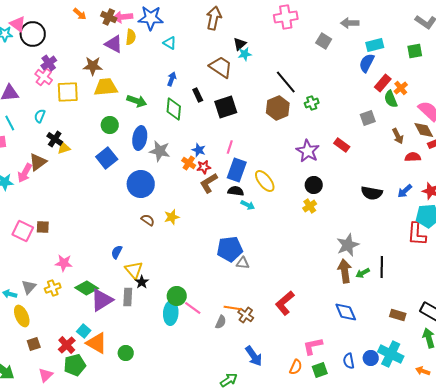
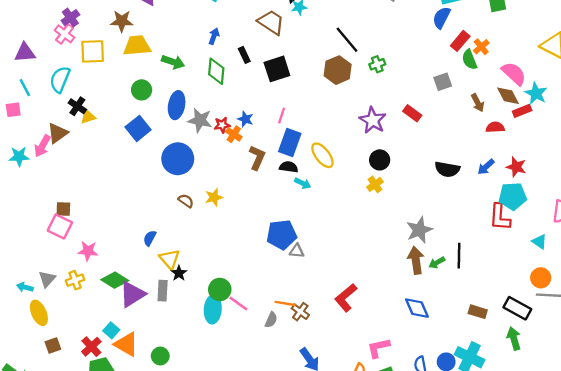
cyan semicircle: (40, 116) -> (60, 79), size x1.6
red star: (204, 167) -> (222, 125), moved
brown L-shape: (209, 183) -> (257, 158), turned 145
pink square: (23, 231) -> (60, 226), moved

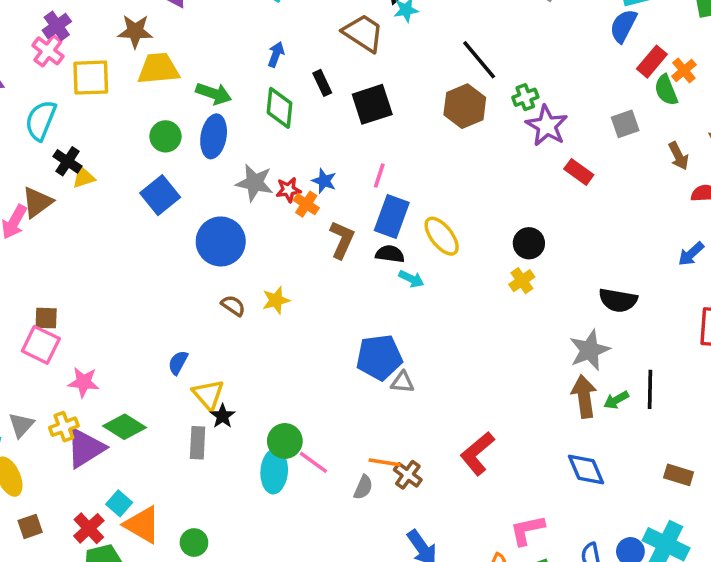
blue ellipse: (177, 105) -> (214, 136), moved
purple star: (373, 120) -> (547, 126), moved
black semicircle: (447, 169) -> (618, 300), moved
purple triangle: (132, 294) -> (85, 448), moved

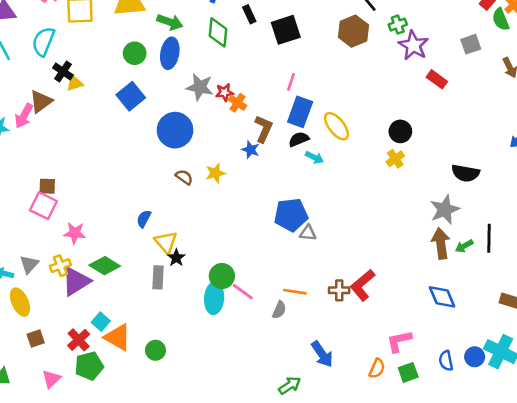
blue star: (324, 181) -> (251, 150), moved
black semicircle: (390, 254) -> (299, 139), turned -30
brown cross: (408, 475) -> (339, 290), moved, turned -36

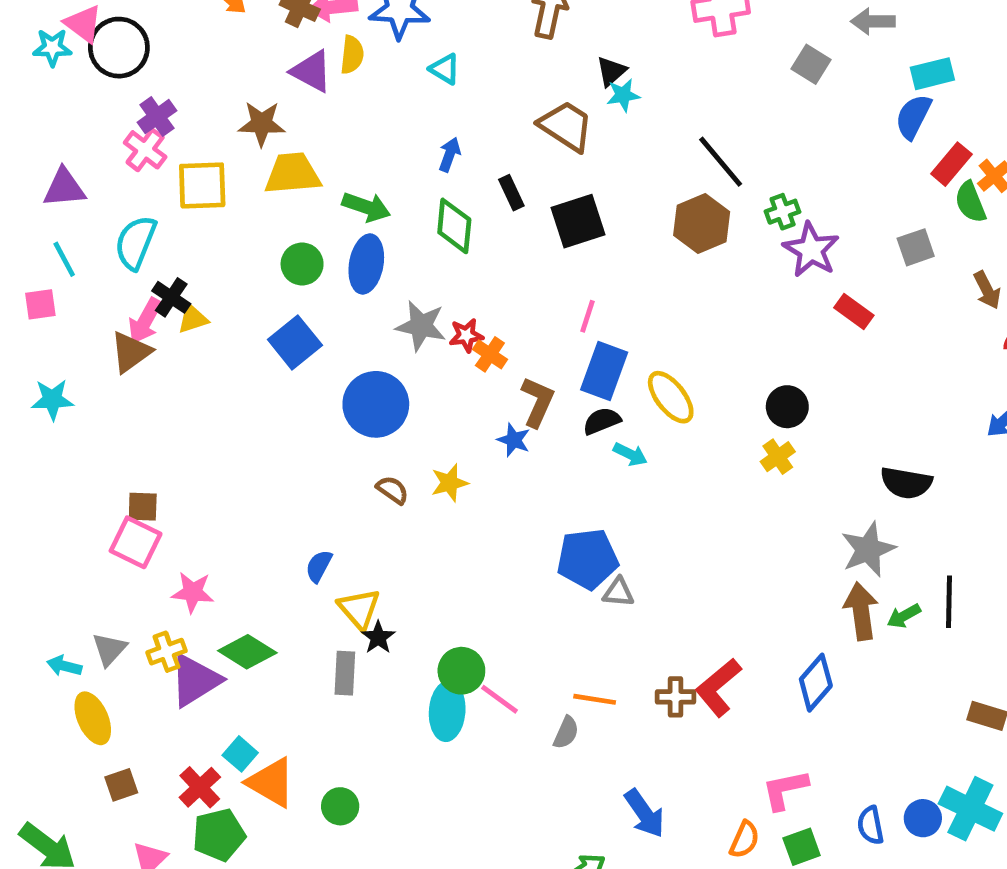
pink arrow: (24, 116) -> (145, 321), moved
blue diamond: (442, 297) -> (816, 683), moved, turned 64

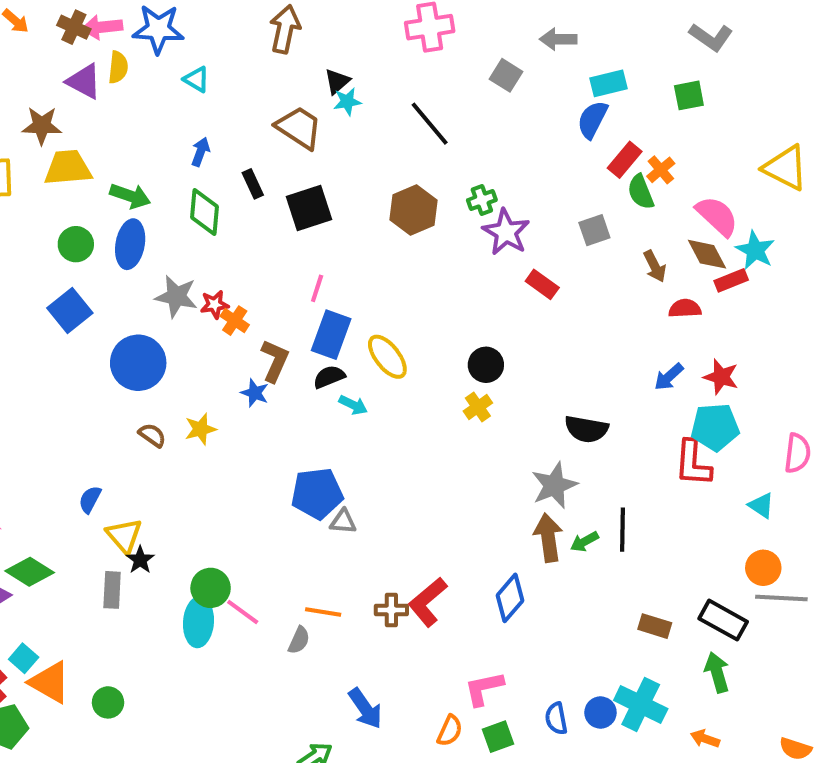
black line: (721, 162) -> (430, 124), moved

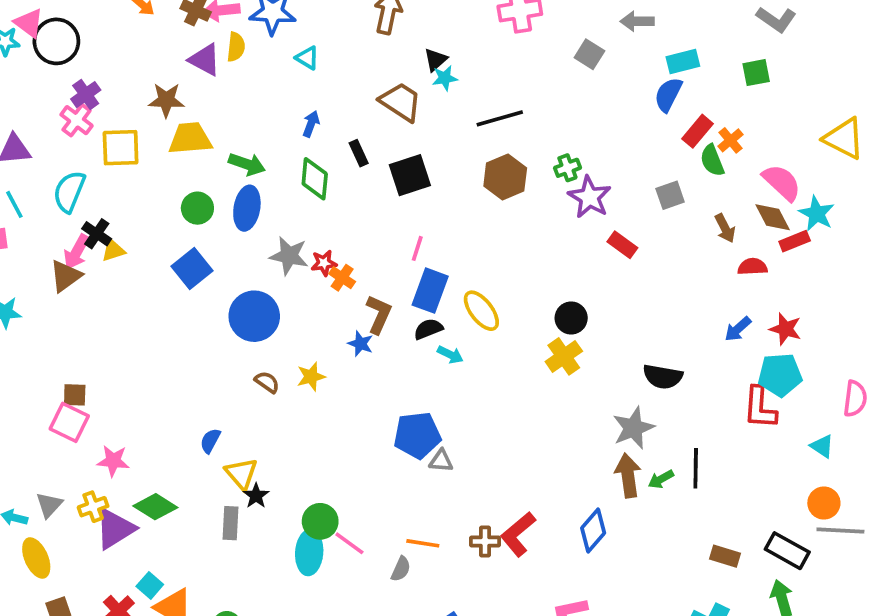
black line: (430, 124) -> (500, 118), moved, turned -66
yellow cross: (478, 407) -> (564, 356), size x1.4

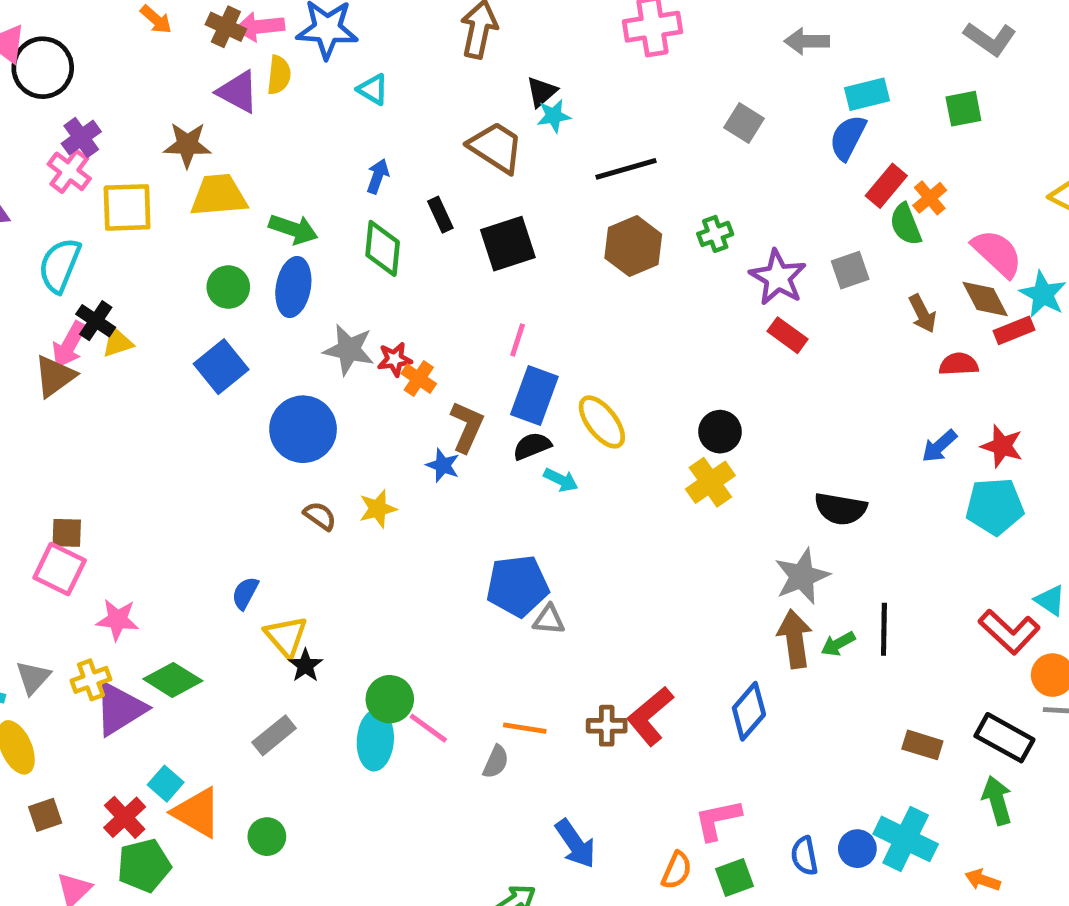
gray square: (589, 54) -> (744, 123), moved
purple star: (589, 197) -> (778, 277), moved
red L-shape: (760, 408) -> (1009, 632), moved, turned -51
gray rectangle: (230, 523) -> (274, 735), moved, turned 48

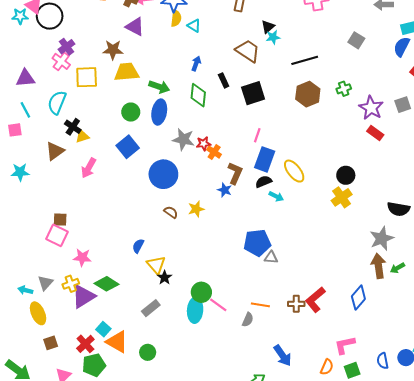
yellow semicircle: (279, 75) -> (176, 18), moved
pink arrow: (69, 345) -> (89, 168), moved

